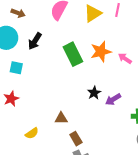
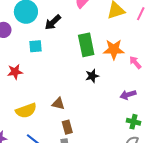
cyan square: (16, 68) -> (36, 46), moved, turned -32
black star: (94, 93) -> (92, 76), moved
purple arrow: (113, 99) -> (128, 95), moved
yellow semicircle: (32, 133) -> (26, 111), size x1.5

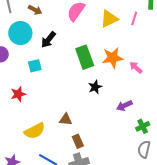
purple arrow: (128, 95) -> (124, 106), moved
green cross: (134, 122) -> (143, 126), turned -32

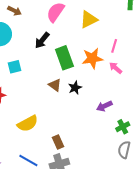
pink line: (134, 18) -> (114, 46), moved
black arrow: (48, 40) -> (42, 40), moved
brown triangle: (66, 119) -> (55, 85), moved, turned 32
yellow semicircle: (35, 131) -> (28, 124), moved

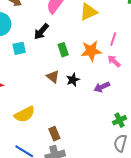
green rectangle: (64, 58) -> (63, 50), size x0.6
cyan square: (15, 67) -> (19, 48), moved
purple arrow: (104, 106) -> (102, 87), moved

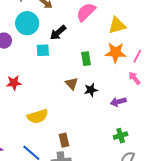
black arrow: (41, 31) -> (58, 33), moved
orange star: (91, 51) -> (115, 53), moved
green cross: (119, 120) -> (121, 136), moved

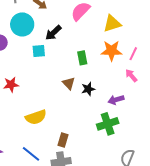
green cross: (121, 136) -> (108, 124), moved, size x1.5
brown rectangle: (64, 140) -> (63, 140), turned 32

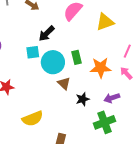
cyan circle: (22, 24) -> (53, 62), moved
orange star: (111, 51) -> (101, 68), moved
black star: (88, 89) -> (83, 99), moved

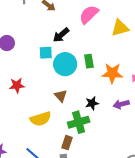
brown triangle: (64, 83) -> (61, 96), moved
green cross: (104, 122) -> (79, 122), moved

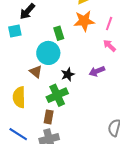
cyan circle: (65, 64) -> (48, 53), moved
orange star: (112, 73) -> (84, 21), moved
yellow semicircle: (41, 119) -> (19, 97), turned 115

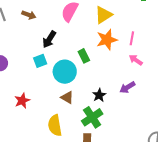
cyan circle: (48, 53) -> (65, 72), moved

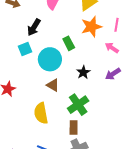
pink arrow: (136, 60) -> (112, 48), moved
black star: (99, 95) -> (83, 72), moved

